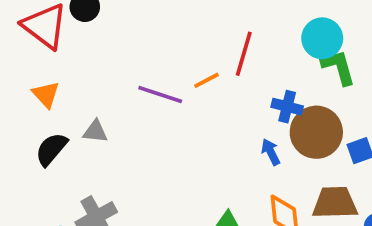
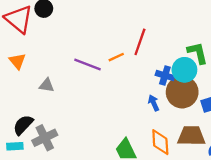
cyan circle: (322, 38) -> (184, 70), moved
black semicircle: (51, 149) -> (23, 125), moved

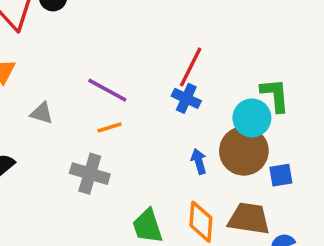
orange line: (116, 57) -> (110, 127), moved
blue cross: (165, 76) -> (186, 98), moved
gray cross: (45, 138) -> (90, 174), moved, turned 35

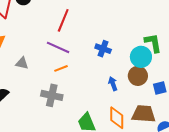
red line: (191, 67) -> (63, 20), moved
brown circle: (244, 151) -> (138, 76), size x0.7

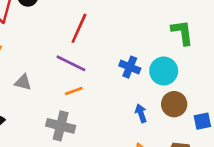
green L-shape: (153, 43) -> (182, 32), moved
cyan circle: (141, 57) -> (164, 71), moved

